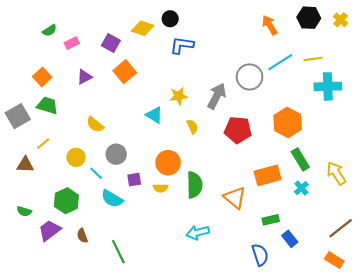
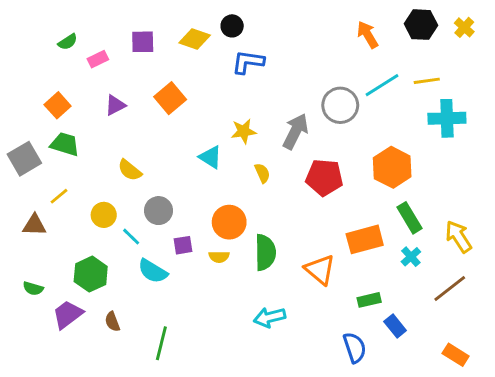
purple square: (111, 43) -> (143, 42), moved, turned -30
brown line: (341, 228) -> (450, 288), moved
green line: (118, 252) -> (161, 343), turned 40

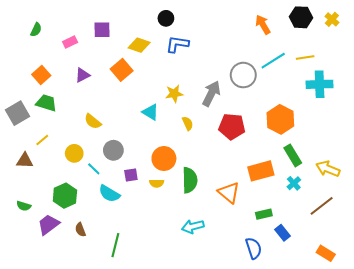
yellow diamond: (195, 39) -> (139, 45), moved
green semicircle: (68, 42) -> (36, 30), moved, turned -32
yellow arrow: (458, 237) -> (328, 169), turned -35

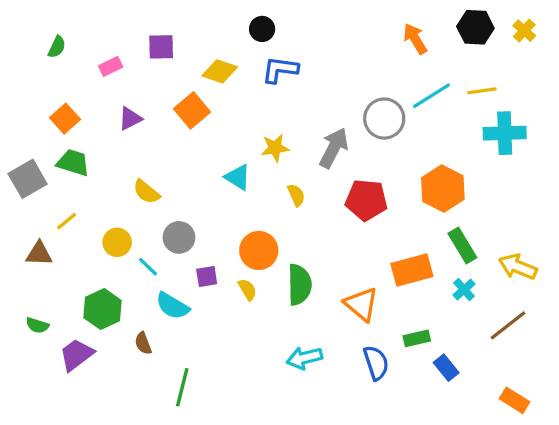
yellow semicircle: (157, 183) -> (247, 290), turned -120
brown semicircle: (80, 230) -> (143, 343), moved
blue semicircle: (254, 248) -> (376, 363), moved

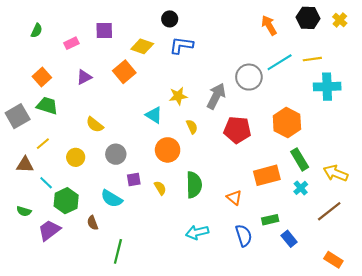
orange circle: (259, 250) -> (168, 150), moved
cyan line: (148, 267) -> (46, 183), moved
orange triangle: (361, 304) -> (234, 197), size x0.7

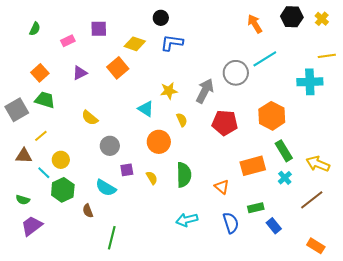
yellow line: (312, 59) -> (327, 56), moved
yellow circle: (76, 157) -> (61, 160), moved
purple trapezoid: (49, 230) -> (32, 226), moved

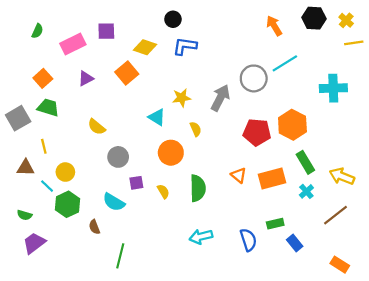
pink rectangle: (68, 41) -> (73, 44), size x1.6
yellow line: (327, 56) -> (354, 43), moved
red pentagon: (225, 123) -> (257, 132), moved
yellow line: (41, 136) -> (44, 146), turned -64
orange triangle: (222, 187) -> (239, 175), moved

